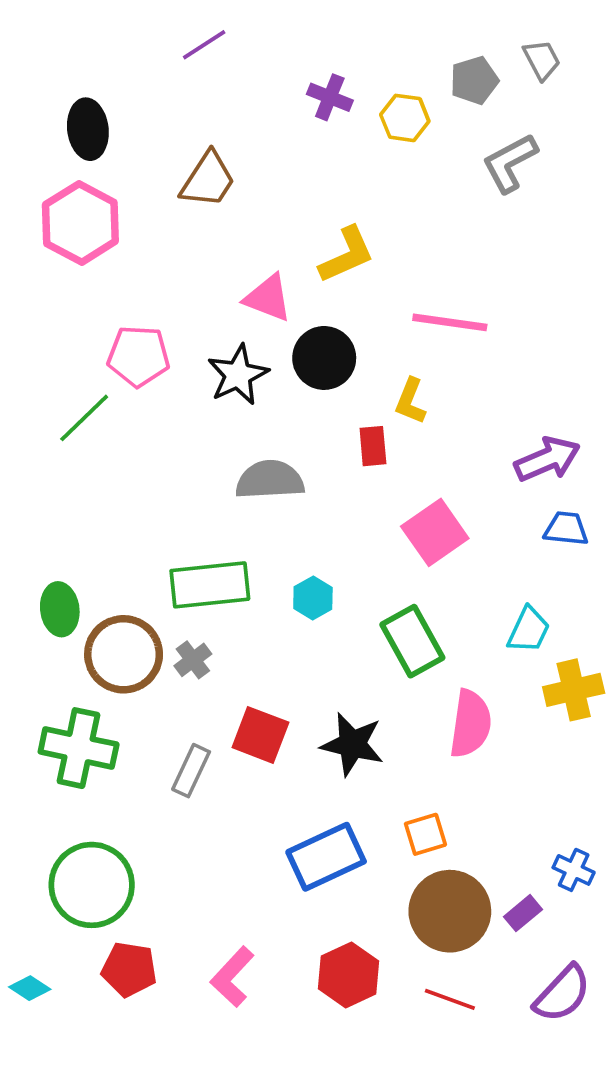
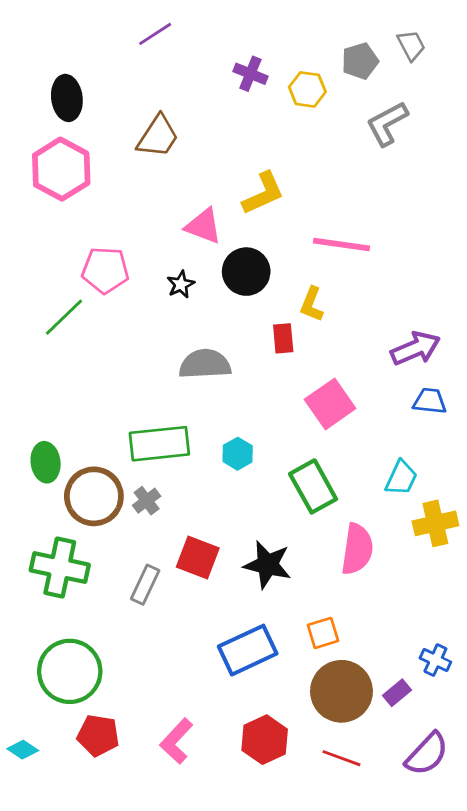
black star: (238, 375) -> (181, 284), size x0.6

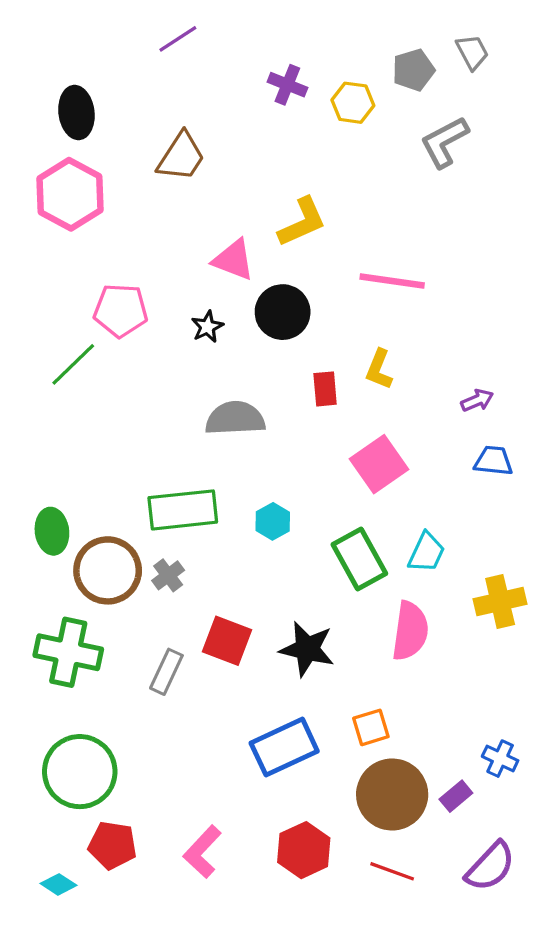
yellow L-shape: (312, 304) -> (379, 369), moved
purple arrow: (415, 348) -> (477, 400), size x0.6
cyan trapezoid: (401, 478) -> (426, 552), moved
cyan diamond: (23, 750) -> (59, 884), moved

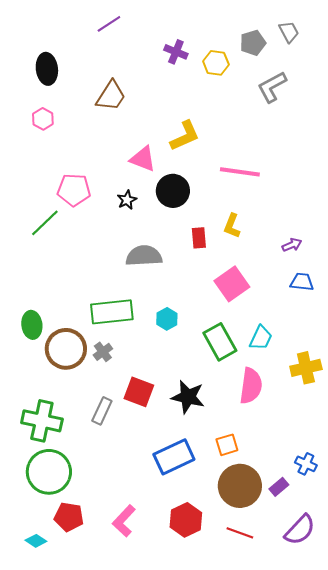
pink hexagon: (70, 194) -> (43, 119), size x0.5
green cross: (68, 652) -> (42, 421), moved

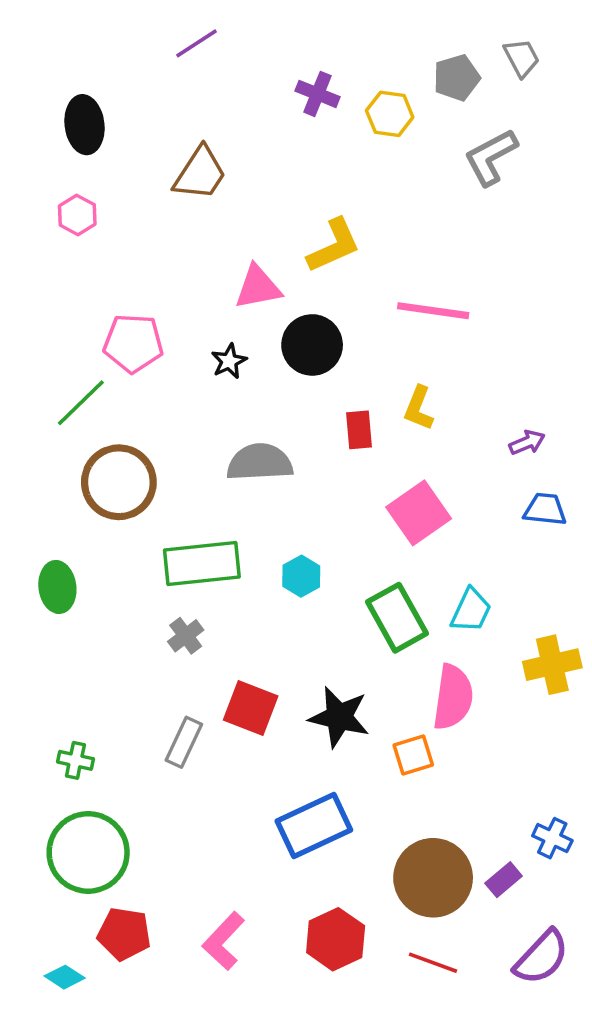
pink triangle: (143, 159) -> (258, 287), turned -32
brown circle: (66, 349) -> (119, 482), moved
green cross: (42, 421) -> (75, 760), size x0.5
orange square: (227, 445) -> (413, 755), moved

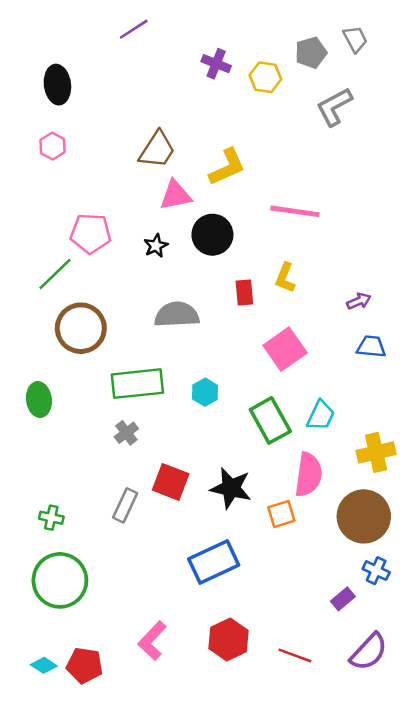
brown trapezoid: (200, 173) -> (157, 150), moved
brown circle: (433, 878) -> (364, 516), moved
red pentagon: (124, 934) -> (84, 665), moved

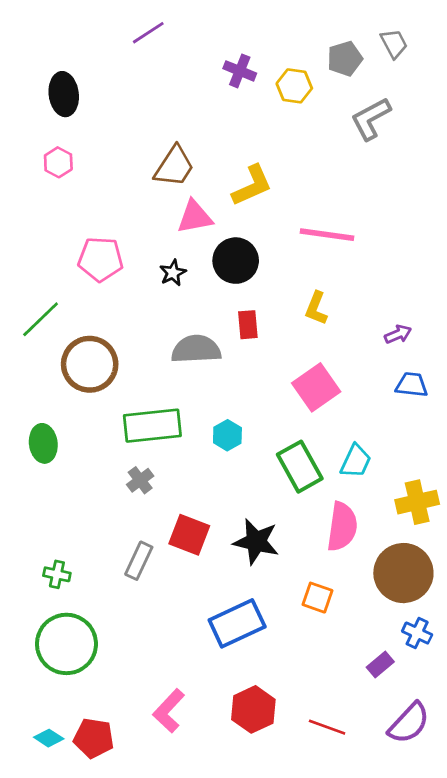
green line: (55, 274) -> (41, 319), moved
red rectangle: (244, 292) -> (248, 325), moved
orange square: (281, 514) -> (318, 598), moved, turned 36

